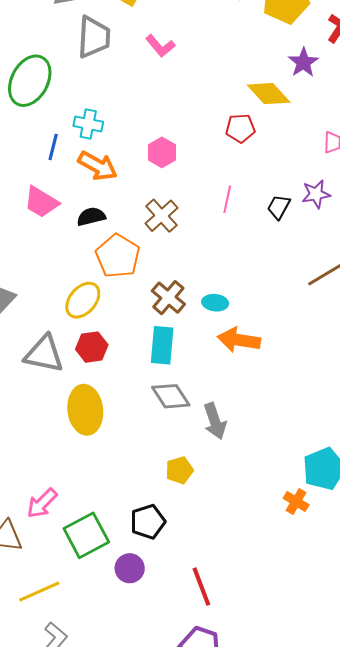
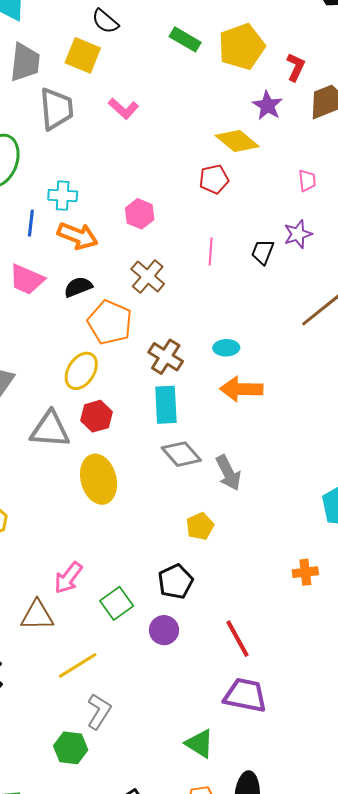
cyan ellipse: (215, 303) -> (226, 348), moved
orange cross: (296, 501) -> (305, 572), moved, turned -30
green square: (86, 535) -> (117, 603), size x0.7

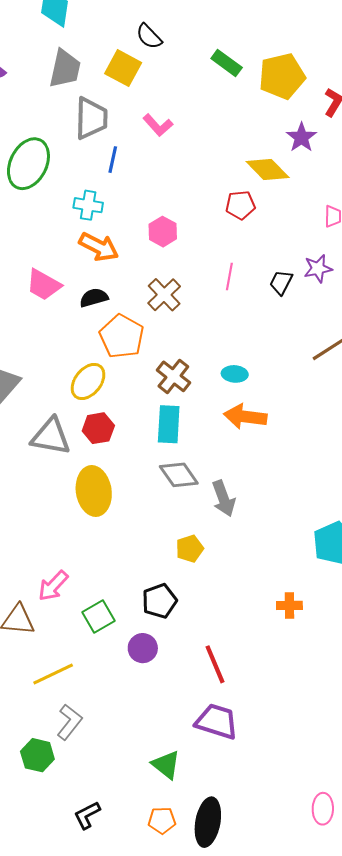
blue line: (31, 223) -> (113, 160), moved

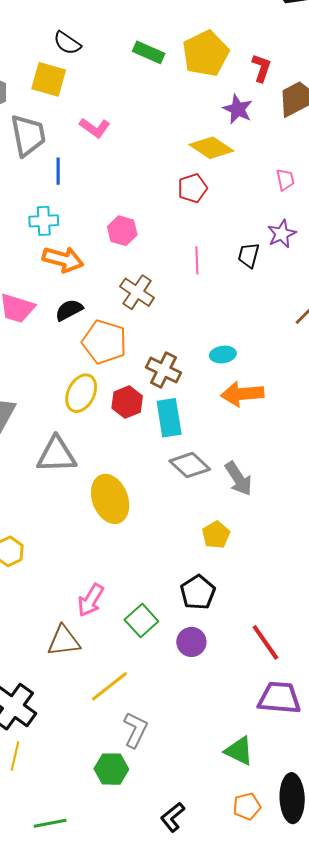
red hexagon: (98, 428) -> (127, 402), moved

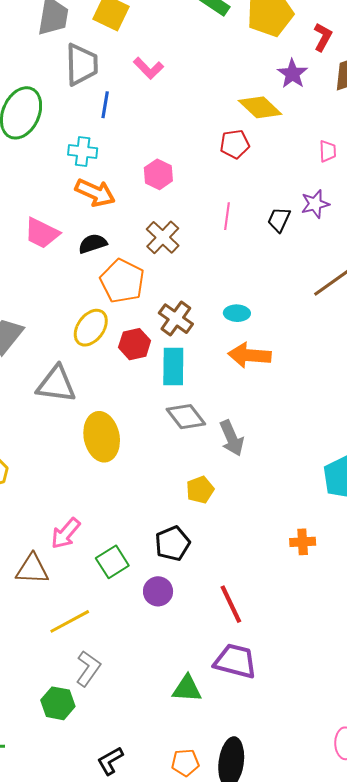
green triangle: (239, 751) -> (187, 689), moved, turned -32

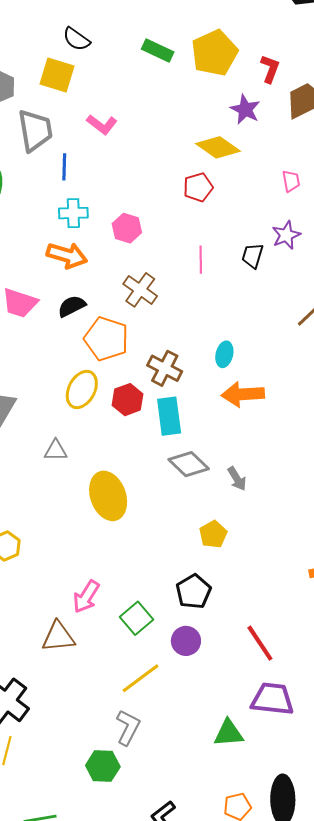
cyan cross: (83, 152) -> (73, 213), moved
cyan ellipse: (237, 313) -> (224, 354), turned -70
gray triangle: (56, 384) -> (56, 450), size x0.6
gray arrow: (232, 438) -> (237, 479), size x0.7
yellow line: (70, 621) -> (141, 678), moved

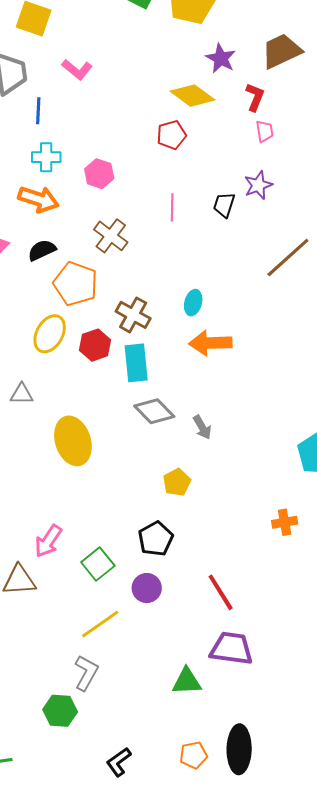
red L-shape: (270, 69) -> (255, 97), moved

